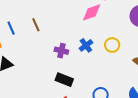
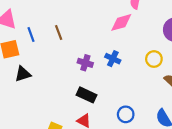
blue cross: (86, 45) -> (113, 59), turned -32
yellow circle: (112, 45) -> (154, 59), moved

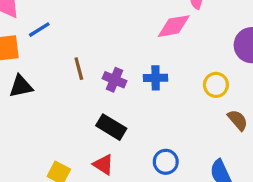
brown line: (59, 32) -> (79, 69), moved
blue line: (31, 34) -> (39, 30), turned 72
blue cross: (113, 59) -> (156, 78), turned -32

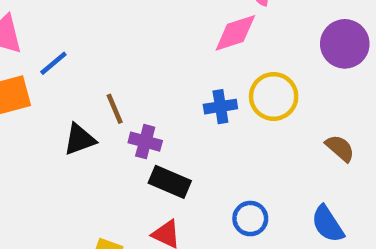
purple cross: (115, 80) -> (145, 142), moved
yellow circle: (216, 85) -> (274, 96), moved, size x1.4
black triangle: (21, 86) -> (80, 139), moved

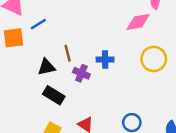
blue cross: (220, 107) -> (105, 60), moved
black rectangle: (170, 182) -> (54, 95), moved

